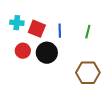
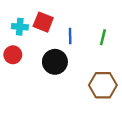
red square: (37, 29) -> (43, 22), moved
red circle: (23, 51) -> (13, 55), moved

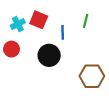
cyan cross: (20, 27) -> (18, 24), turned -32
green line: (103, 37) -> (86, 21), moved

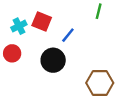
green line: (86, 21) -> (99, 11), moved
blue line: (63, 32) -> (68, 35), turned 40

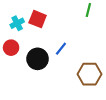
blue line: (68, 35) -> (61, 49), moved
black circle: (53, 60) -> (38, 59), moved

